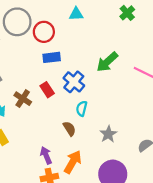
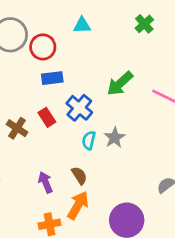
brown semicircle: (69, 129) -> (79, 176), moved
gray star: (108, 134) -> (114, 138), moved
purple arrow: (46, 155) -> (45, 182), moved

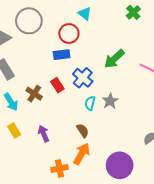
cyan triangle: (82, 25) -> (85, 13), turned 40
red circle: (43, 47) -> (69, 33), moved
purple arrow: (45, 182) -> (44, 134), moved

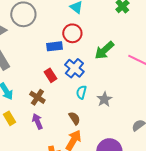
red circle: (69, 33) -> (72, 33), moved
brown cross: (34, 94) -> (37, 97), moved
gray star: (110, 101) -> (104, 99), moved

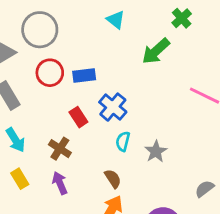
red circle: (72, 33) -> (50, 73), moved
green arrow: (104, 50) -> (156, 51), moved

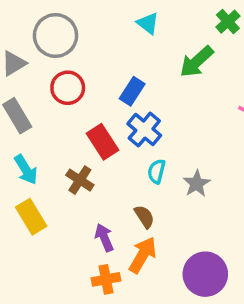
blue rectangle: (84, 76) -> (132, 91), moved, turned -50
red rectangle: (78, 117) -> (103, 142), size x1.4
yellow rectangle: (20, 179) -> (31, 217), size x1.4
purple arrow: (60, 183) -> (104, 238), moved

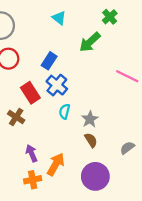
brown semicircle: (144, 217) -> (91, 140), moved

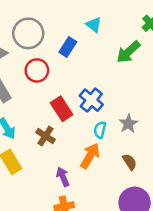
blue rectangle: (49, 61) -> (68, 47), moved
gray star: (90, 119) -> (128, 124), moved
orange arrow: (56, 164) -> (90, 156), moved

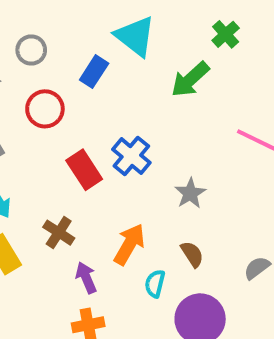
cyan triangle: (94, 25) -> (135, 36), size x1.6
gray circle: (28, 33) -> (31, 50), size x0.6
cyan semicircle: (100, 130) -> (155, 284), moved
brown cross: (46, 136) -> (59, 233), moved

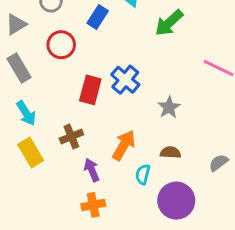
red rectangle: (84, 170) -> (90, 90), turned 48
brown cross: (59, 233) -> (71, 136), turned 35
brown semicircle: (192, 254) -> (170, 153), turned -54

